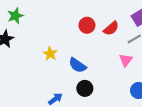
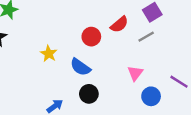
red circle: (87, 25) -> (91, 37), moved
pink triangle: (126, 60) -> (135, 73), moved

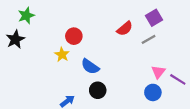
red circle: (91, 37) -> (74, 36), moved
pink triangle: (135, 73) -> (158, 72), moved

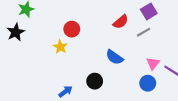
blue semicircle: (90, 66) -> (114, 57), moved

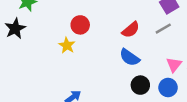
red semicircle: (121, 22) -> (131, 30), moved
black circle: (95, 81) -> (140, 85), moved

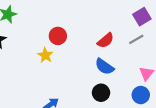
black circle: (140, 85) -> (101, 93), moved

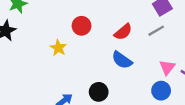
red circle: (58, 36) -> (82, 26), moved
black circle: (101, 93) -> (99, 92), moved

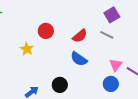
gray line: (156, 31) -> (107, 35), turned 56

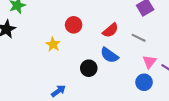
gray line: (107, 35) -> (139, 38), moved
black circle: (60, 85) -> (89, 68), moved

